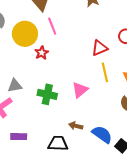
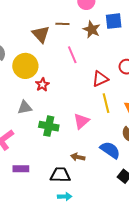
pink line: (52, 26) -> (72, 55), moved
gray triangle: (15, 86) -> (25, 108), moved
blue semicircle: (102, 134) -> (110, 150), moved

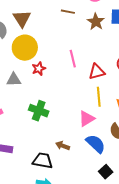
brown triangle: (41, 34) -> (22, 19), moved
pink line: (72, 55) -> (73, 59), moved
gray triangle: (25, 108) -> (14, 80), moved
pink triangle: (81, 121) -> (87, 119), moved

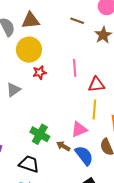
brown triangle: (22, 19) -> (31, 20), turned 48
gray triangle: (14, 80) -> (14, 90), moved, turned -42
green cross: (39, 111) -> (40, 134), moved
brown arrow: (63, 146) -> (63, 146), moved

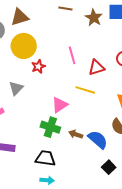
yellow line: (94, 110) -> (85, 90), moved, turned -66
pink triangle: (79, 129) -> (60, 105), moved

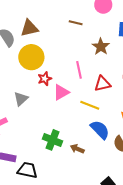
brown star: (94, 18) -> (101, 47), moved
pink triangle: (60, 105) -> (61, 92), moved
blue semicircle: (98, 140) -> (100, 130), moved
black trapezoid: (45, 158) -> (27, 170), moved

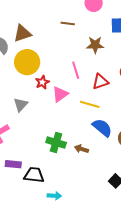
brown star: (101, 47) -> (95, 45), turned -30

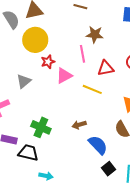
brown star: (95, 45) -> (95, 35), moved
blue semicircle: (102, 128) -> (98, 145), moved
green cross: (56, 142) -> (41, 127), moved
brown arrow: (81, 149) -> (79, 125), moved, turned -40

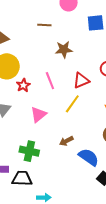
pink line: (82, 54) -> (50, 81), moved
pink triangle: (64, 76) -> (38, 115), moved
yellow line: (92, 89) -> (72, 104), turned -66

